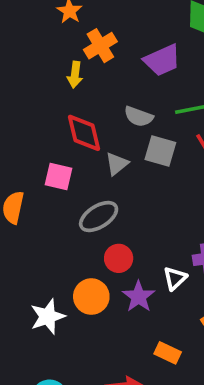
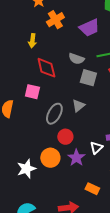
yellow arrow: (75, 75) -> (32, 41), moved
gray triangle: (117, 164) -> (78, 106), moved
gray ellipse: (99, 217) -> (54, 114), turned -30

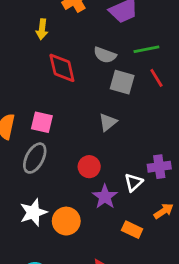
pink square: (32, 92) -> (42, 122), moved
gray ellipse: (54, 114) -> (35, 158), moved
orange circle: (50, 158) -> (66, 221), moved
orange rectangle: (92, 189) -> (132, 230), moved

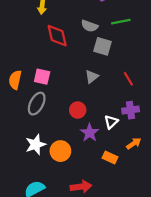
red line: (156, 78) -> (128, 79), moved

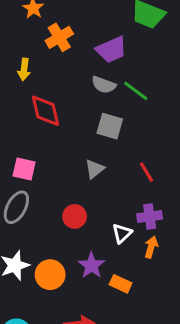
green line: (121, 22) -> (136, 91), turned 48
gray semicircle: (90, 26) -> (104, 85), moved
purple star: (90, 133) -> (91, 265), moved
orange arrow: (134, 143) -> (151, 247), moved, turned -40

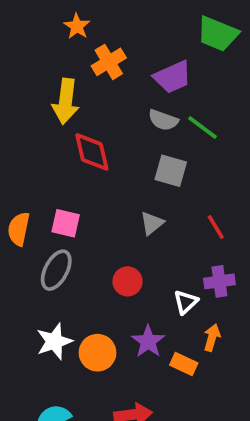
yellow arrow: (24, 69) -> (66, 101), size x1.6
orange arrow: (151, 247) -> (212, 338), moved

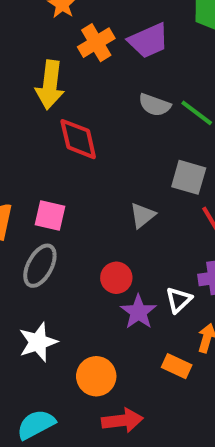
purple trapezoid: (173, 77) -> (148, 41), moved
gray square: (171, 171) -> (189, 177), moved
purple star: (148, 341) -> (138, 312), moved
orange circle: (97, 353) -> (96, 376), moved

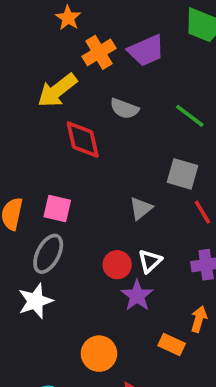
yellow arrow: (50, 85) -> (57, 90), turned 45
gray semicircle: (155, 105) -> (124, 109), moved
white triangle: (179, 300) -> (150, 261), moved
white star: (38, 342) -> (35, 301), moved

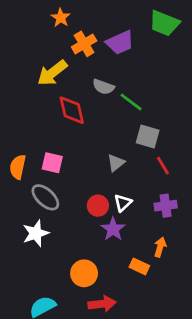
green line: (190, 116) -> (131, 102), moved
gray ellipse: (48, 254) -> (45, 197), turned -76

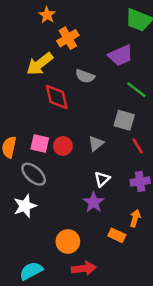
purple trapezoid: (120, 43) -> (120, 55), moved
green line: (131, 102) -> (136, 90), moved
red circle: (98, 206) -> (63, 146), moved

